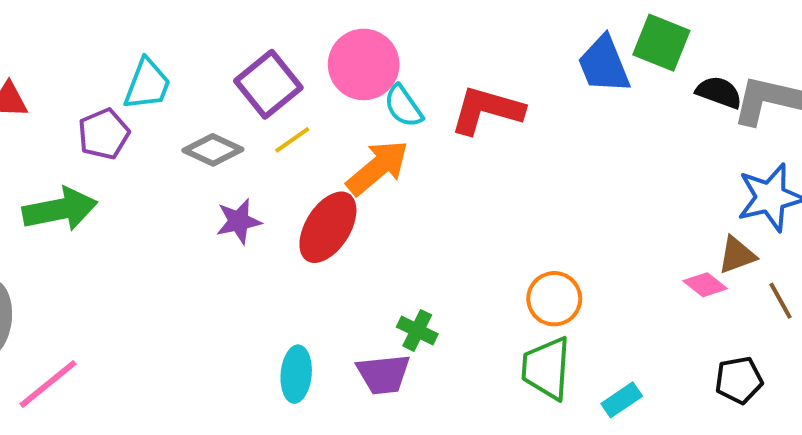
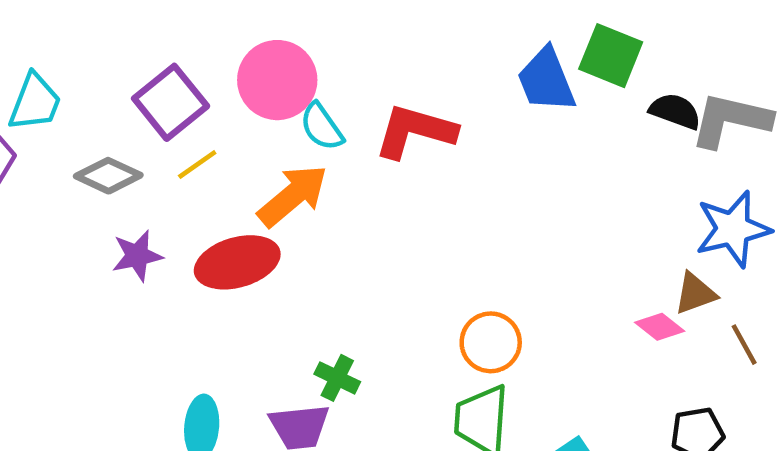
red ellipse: (328, 227) -> (237, 262), turned 42

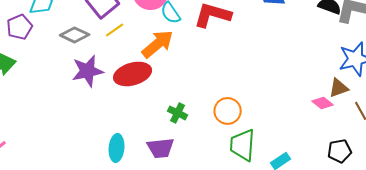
purple star: (137, 256) -> (88, 71), size x1.4
orange circle: (491, 342) -> (228, 111), moved
green cross: (337, 378) -> (178, 113), moved

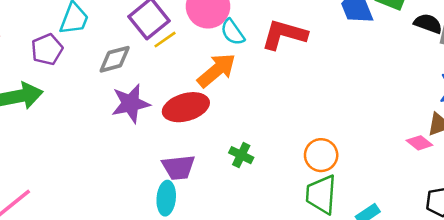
yellow line: (115, 30) -> (165, 40), moved
gray diamond: (75, 35) -> (115, 59), turned -40
orange circle: (228, 111) -> (321, 155), moved
purple trapezoid: (161, 148) -> (178, 167), moved

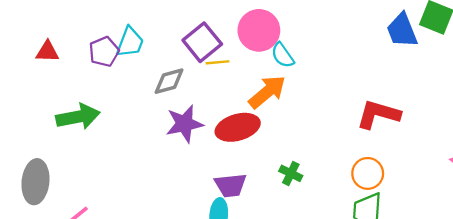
red L-shape: (284, 35) -> (378, 114), moved
yellow line: (165, 40) -> (218, 62), turned 30
purple pentagon: (47, 49) -> (104, 52), moved

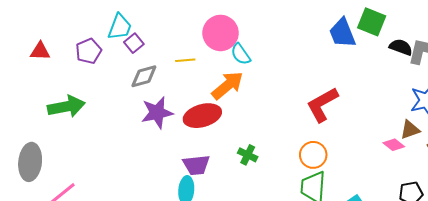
cyan trapezoid: (130, 42) -> (120, 27), moved
purple square: (202, 42) -> (134, 43), moved, size x0.6
red L-shape: (378, 114) -> (322, 105), turned -45

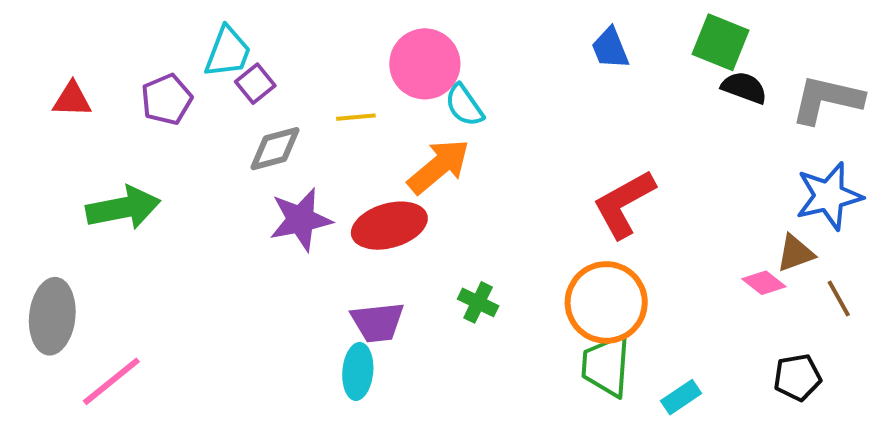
blue trapezoid: (342, 33) -> (610, 48), moved, size x0.7
black semicircle: (401, 47) -> (744, 88), moved
orange circle: (313, 155) -> (606, 302), size x1.5

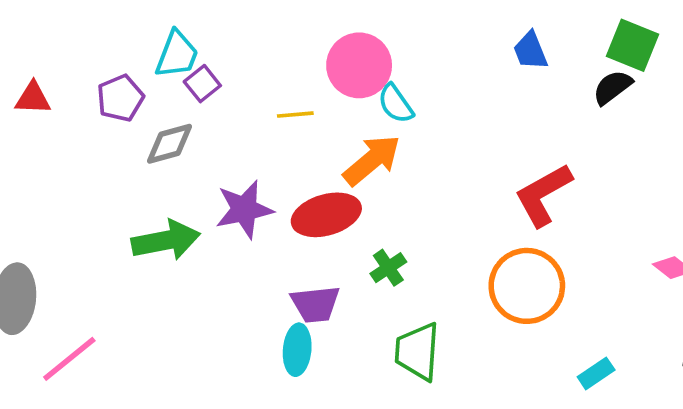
black semicircle: (744, 88) -> (612, 87), moved, turned -57
gray diamond: (275, 149) -> (170, 144), moved
green arrow: (123, 208) -> (166, 240), moved
green cross: (478, 302) -> (388, 268), moved, turned 30
green trapezoid: (606, 366) -> (417, 352), moved

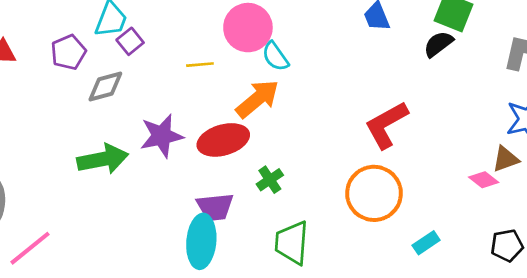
cyan ellipse: (297, 350) -> (201, 241), size x1.4
cyan rectangle: (596, 373) -> (426, 243), moved

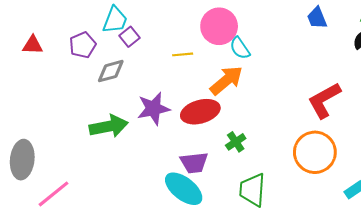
cyan ellipse: (201, 241) -> (184, 189), turned -57

